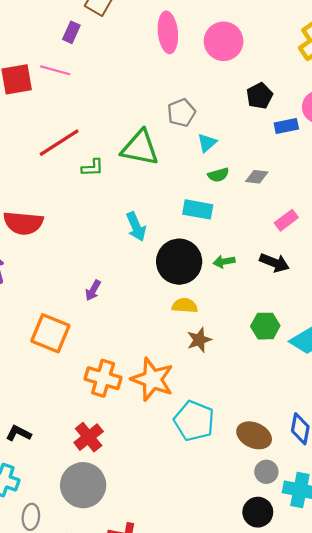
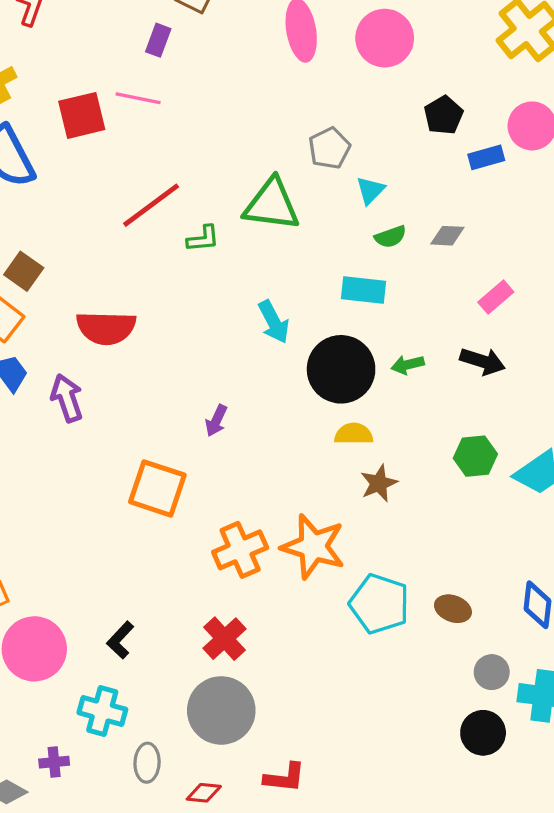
orange cross: (103, 378) -> (240, 550), turned -36
black L-shape: (19, 433) -> (120, 640), turned -70
brown ellipse: (254, 435) -> (453, 609), moved, size x0.7

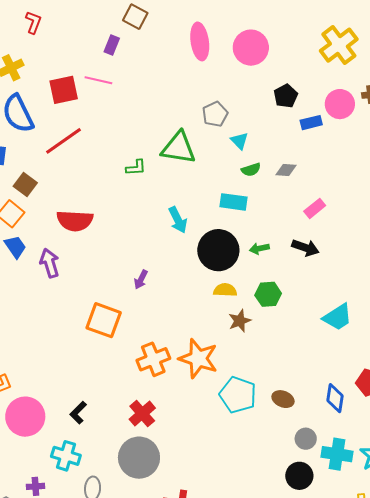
cyan triangle: (370, 190) -> (239, 141), turned -30
red line: (151, 205) -> (63, 141), moved
green hexagon: (475, 456) -> (268, 294), moved

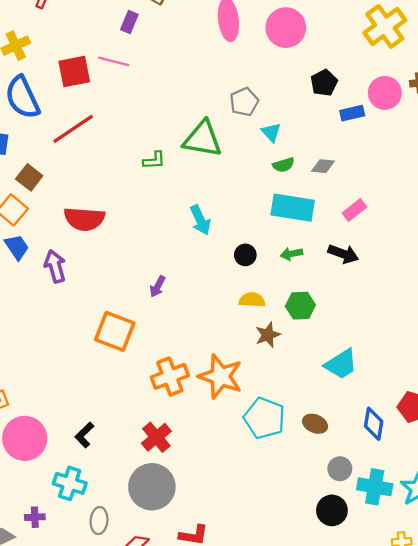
cyan rectangle: (234, 202) -> (293, 208), moved, size x1.4
black circle: (218, 250) -> (245, 255), size x0.5
cyan trapezoid: (338, 317) -> (341, 364), moved

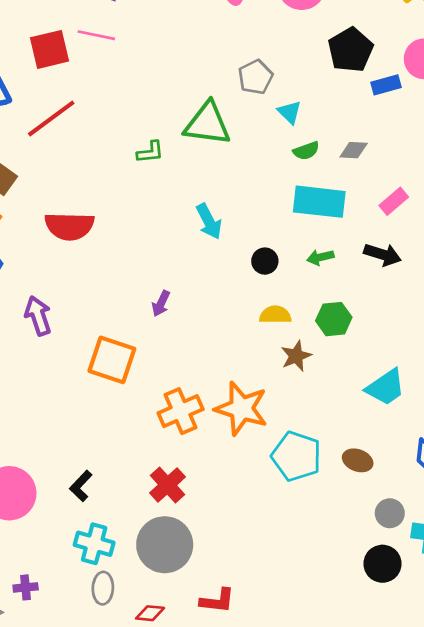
black pentagon: (324, 83) -> (351, 50), size x1.4
purple arrow: (55, 266) -> (38, 316), moved
cyan cross: (70, 483) -> (94, 544), moved

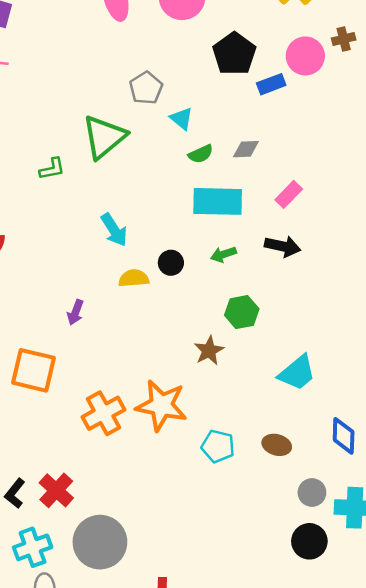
green triangle: (207, 124) -> (104, 137), turned -42
yellow semicircle: (275, 315) -> (134, 278), moved
cyan pentagon: (296, 456) -> (218, 446), size x0.7
red cross: (168, 485) -> (56, 490), moved
cyan cross: (94, 544) -> (33, 547), turned -30

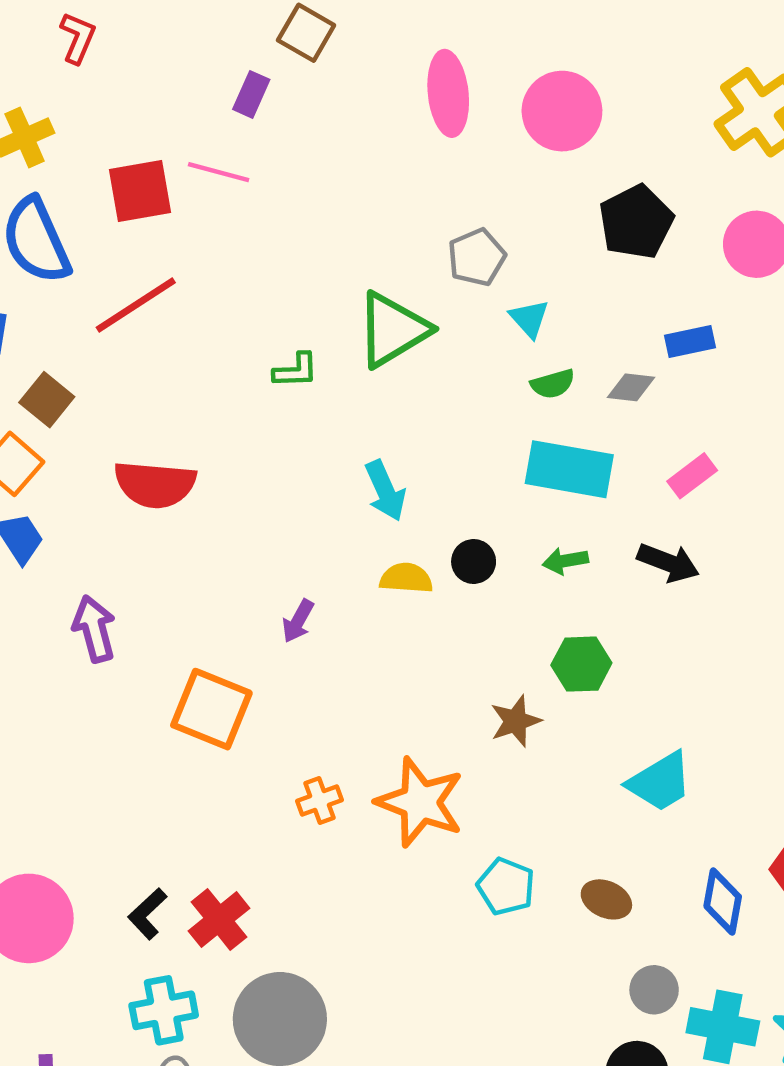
blue rectangle: (271, 84) -> (690, 342), moved
orange cross: (104, 413) -> (319, 800), size x0.6

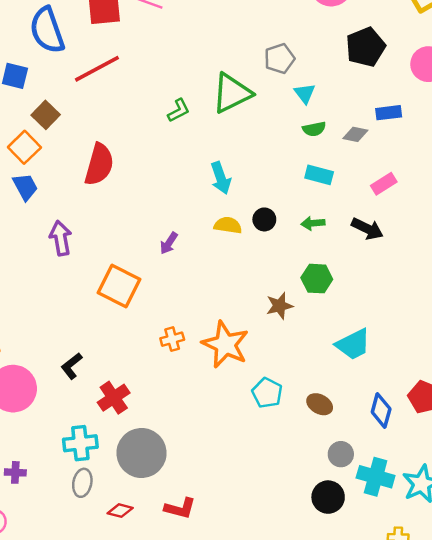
green L-shape: (296, 370) -> (179, 110), turned -30
cyan rectangle: (569, 469) -> (319, 175), size x0.6
red semicircle: (155, 484) -> (99, 164), turned -84
black L-shape: (147, 914) -> (72, 366), moved

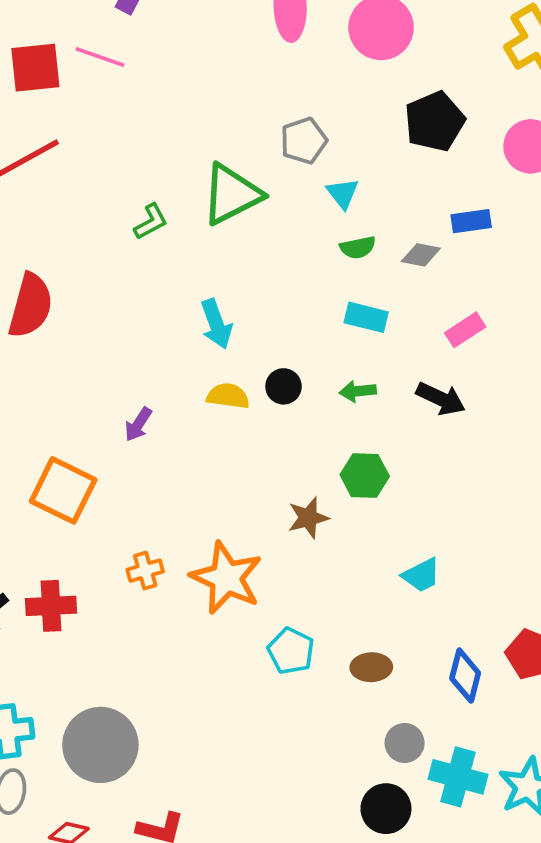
cyan trapezoid: (353, 344) -> (421, 575), size x0.7
red cross: (114, 398) -> (51, 606), moved, turned 32
brown ellipse: (320, 404) -> (371, 667), turned -30

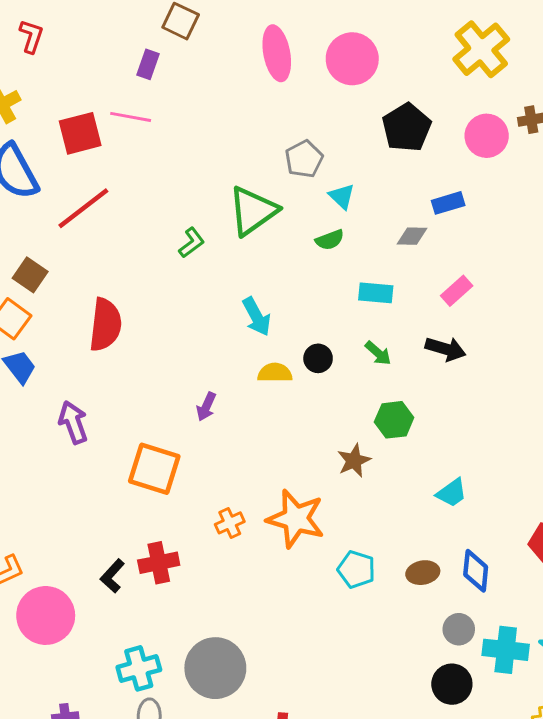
green semicircle: (358, 247) -> (330, 240), moved
green arrow: (358, 391) -> (378, 353), turned -124
blue diamond: (465, 676) -> (476, 571), moved

